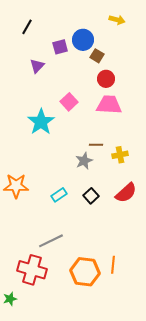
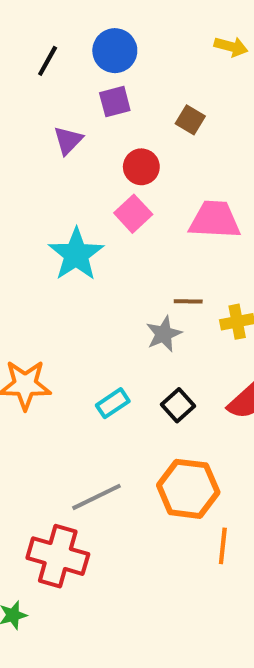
blue circle: (83, 40) -> (115, 51), moved
red circle: (106, 79) -> (141, 167), moved
orange hexagon: (85, 272) -> (188, 489), moved

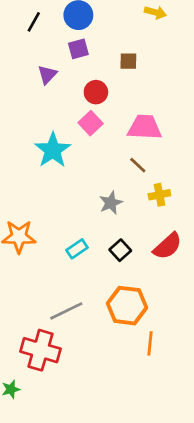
brown square: (190, 120) -> (128, 61), turned -30
brown line: (188, 301) -> (138, 165), moved, turned 42

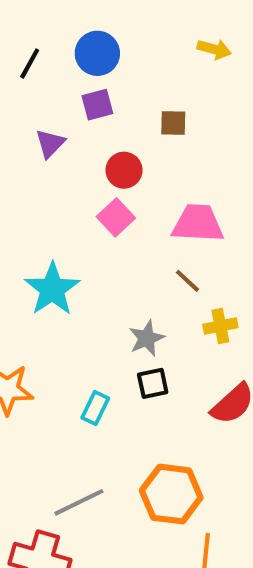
cyan star: (53, 150) -> (52, 289), moved
cyan rectangle: (77, 249) -> (95, 408), turned -30
black square: (120, 250) -> (153, 383), moved, turned 30

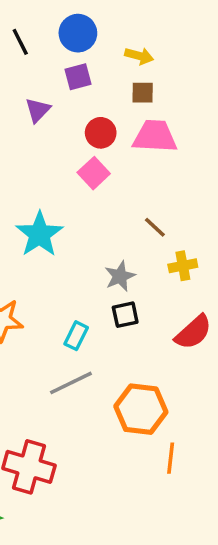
yellow arrow: (214, 49) -> (139, 56), moved
black line: (30, 64) -> (20, 42), turned -56
pink trapezoid: (198, 223) -> (155, 136), moved
gray line: (79, 502) -> (71, 383), moved

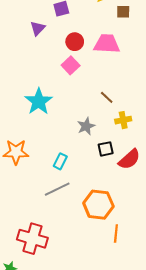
brown square: (143, 93) -> (123, 12), moved
black square: (125, 315) -> (106, 149), moved

